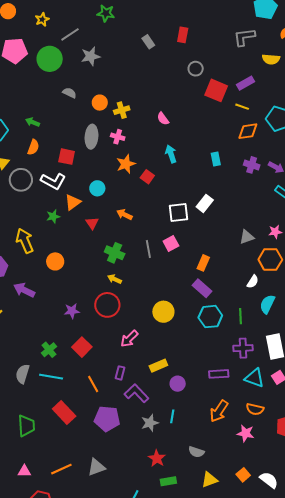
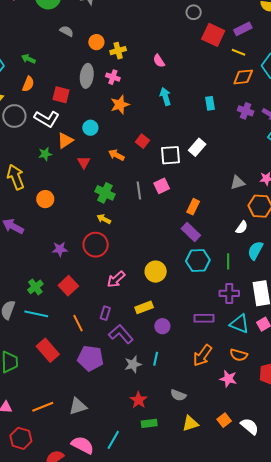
red square: (147, 177) -> (142, 141), moved
yellow circle: (163, 312) -> (156, 272), moved

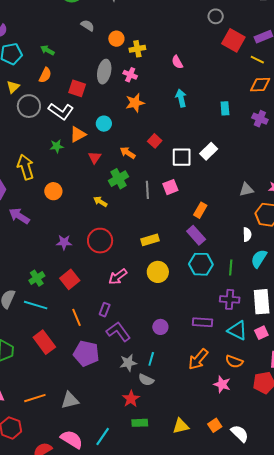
green cross: (105, 193) -> (118, 179), moved, turned 30
yellow arrow: (104, 219) -> (100, 202), moved
white semicircle: (242, 227) -> (247, 235), turned -40
yellow rectangle: (144, 307) -> (150, 240), moved
gray semicircle: (178, 395) -> (146, 380), moved

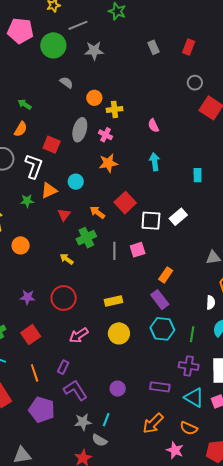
white L-shape: (61, 111) -> (34, 166), turned -110
red square: (155, 141) -> (125, 203), size x1.5

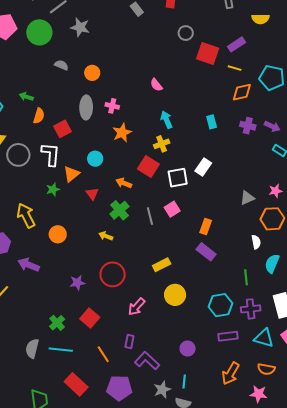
gray star: (94, 51) -> (80, 27), turned 30
yellow cross: (115, 109) -> (162, 144), moved
orange semicircle: (21, 129) -> (39, 116), moved
red square: (52, 145) -> (62, 129), turned -36
cyan hexagon: (162, 329) -> (220, 305), moved

